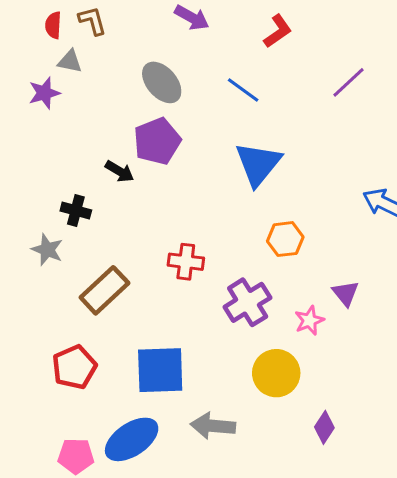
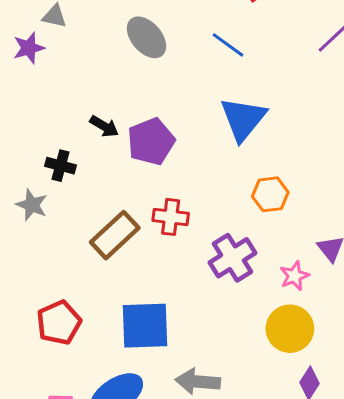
purple pentagon: (157, 141) -> (151, 141), moved
brown rectangle: (104, 290) -> (115, 235), moved
yellow circle: (276, 373) -> (290, 329), moved

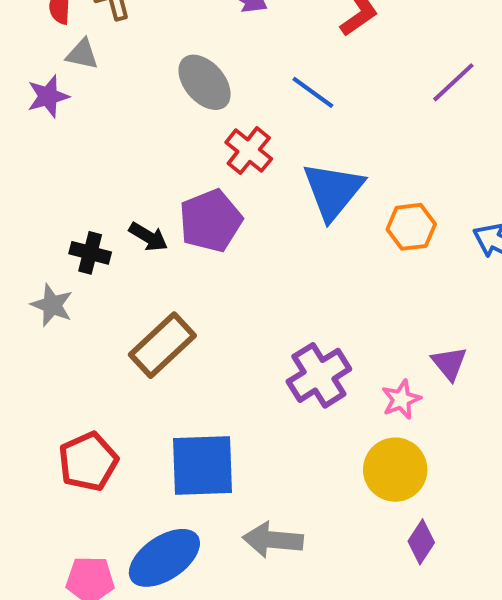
black arrow: (104, 126) -> (148, 237), moved
orange hexagon: (270, 194) -> (411, 227), moved
red cross: (171, 217) -> (249, 151), moved, turned 32

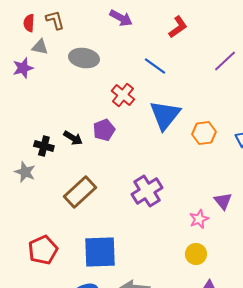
gray ellipse: (205, 82) -> (84, 58), moved, turned -40
purple pentagon: (211, 221) -> (104, 130), size x0.7
purple cross: (319, 375) -> (147, 191), moved
yellow circle: (395, 470) -> (196, 254), size x0.7

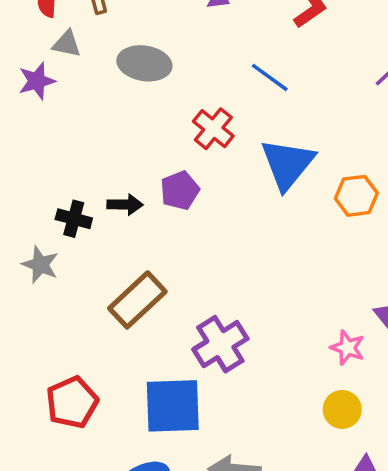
black arrow: (73, 138) -> (125, 205), turned -30
purple cross: (147, 191) -> (220, 344), moved
pink star: (199, 219) -> (347, 348), turned -30

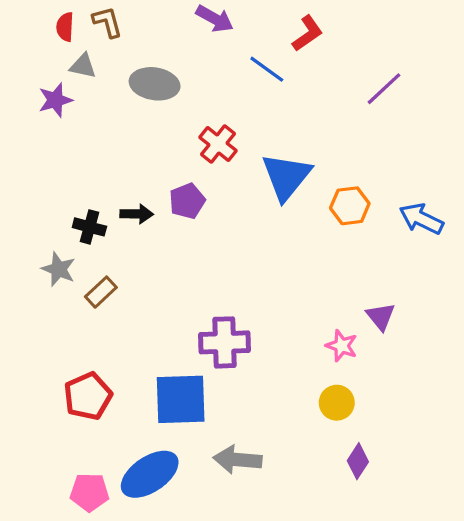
blue line: (270, 77) -> (267, 69), moved
brown rectangle: (137, 300) -> (101, 292), moved, size x0.6
purple cross: (220, 344) -> (225, 342), turned 30

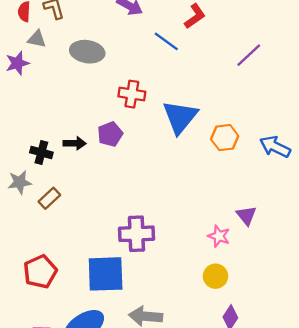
red cross: (218, 144) -> (132, 94), turned -30
gray star: (59, 269) -> (20, 182), turned -30

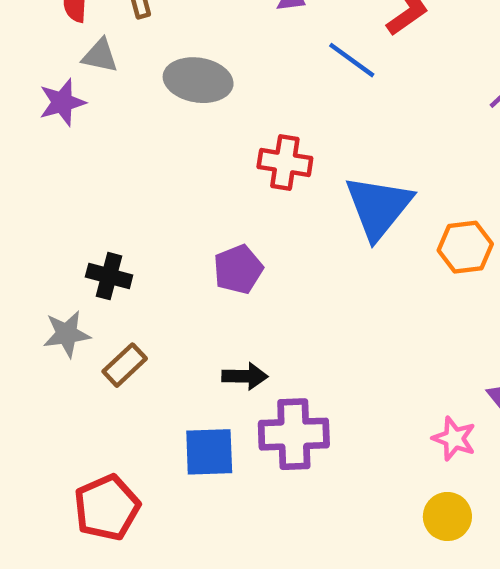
purple pentagon: (110, 134) -> (238, 269), moved
black arrow: (75, 143) -> (245, 376), moved
blue square: (106, 274) -> (209, 452), moved, size x0.7

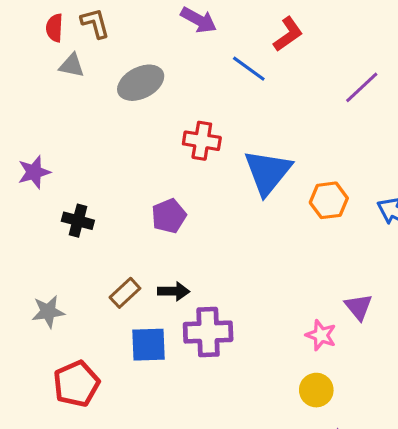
gray ellipse: (198, 80) -> (141, 83), turned -36
purple star: (62, 102) -> (34, 172), moved
gray star: (67, 334) -> (48, 312), moved
brown rectangle: (125, 365) -> (125, 293), moved

